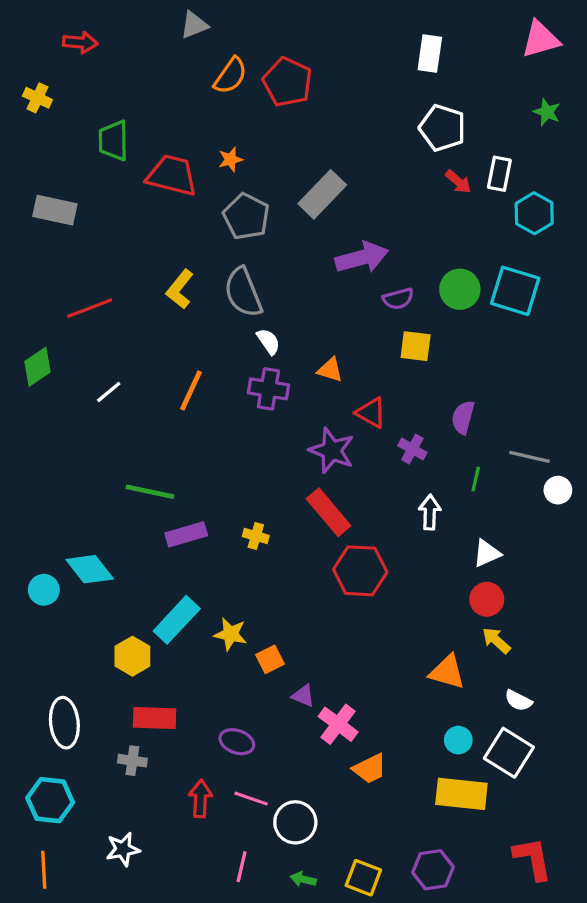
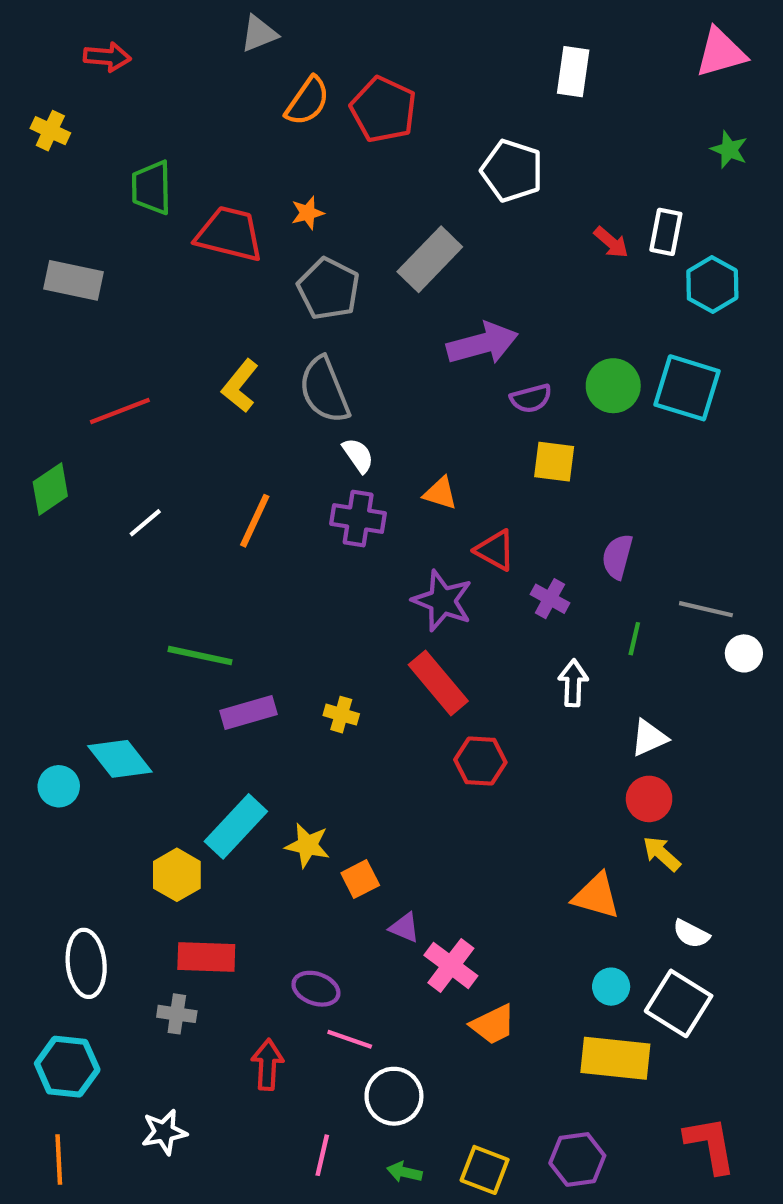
white pentagon: (442, 128) -> (512, 171), moved
red hexagon: (360, 571) -> (480, 761), size x0.7
pink line: (251, 799) -> (350, 1039), moved

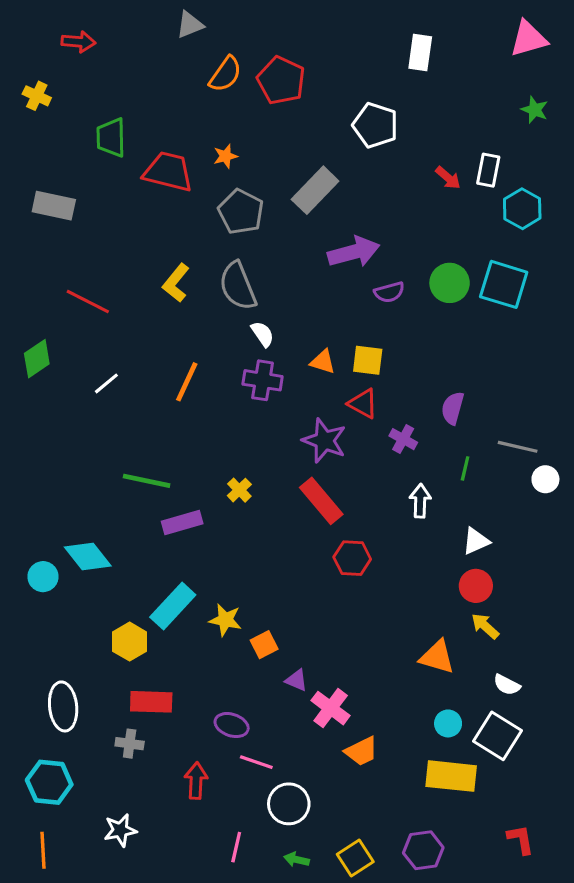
red line: (120, 411) -> (88, 301), turned 48
yellow square: (554, 462) -> (368, 360), moved
yellow cross: (341, 715) -> (239, 490), moved, turned 30
red L-shape: (710, 1145) -> (521, 839), size x0.7
yellow square: (485, 1170) -> (355, 858), turned 36

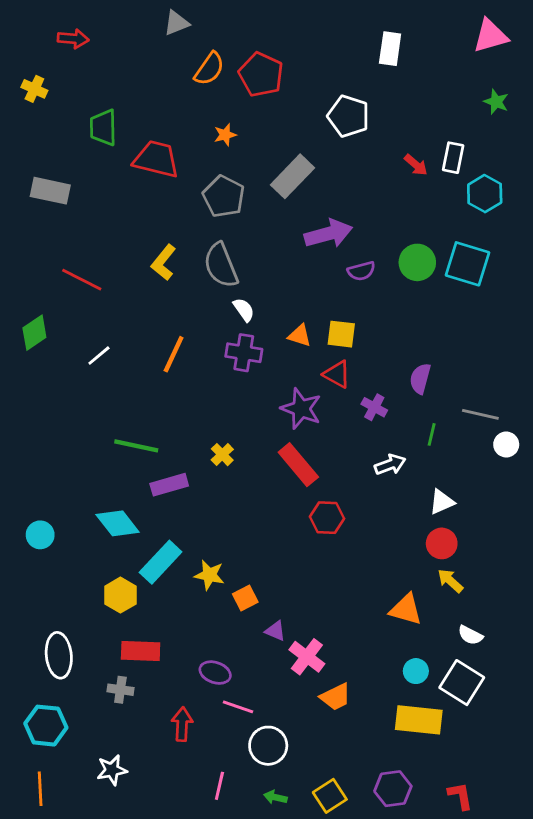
orange star: (225, 156) -> (225, 135), moved
white arrow: (420, 501) -> (390, 465), turned 68
cyan diamond: (88, 557) -> (118, 523), moved
red L-shape: (521, 839) -> (460, 796), moved

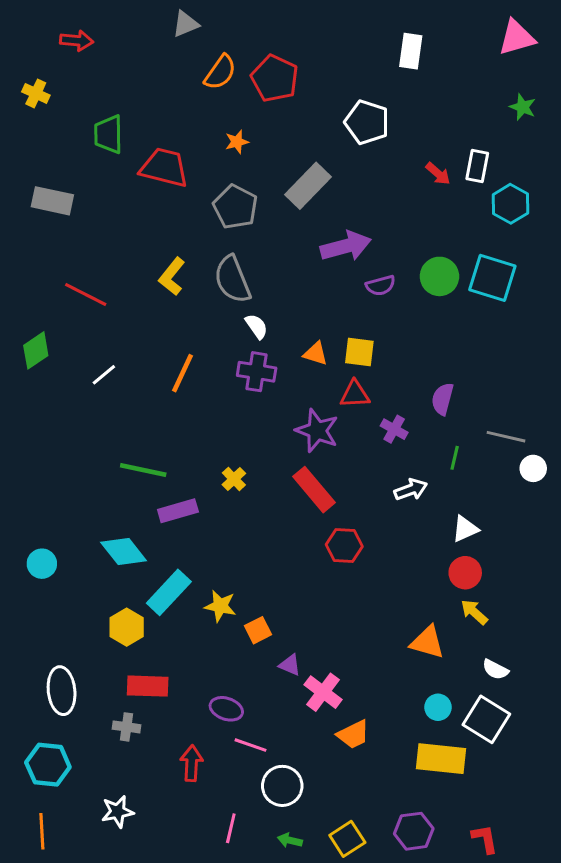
red triangle: (337, 374) -> (355, 394), turned -32

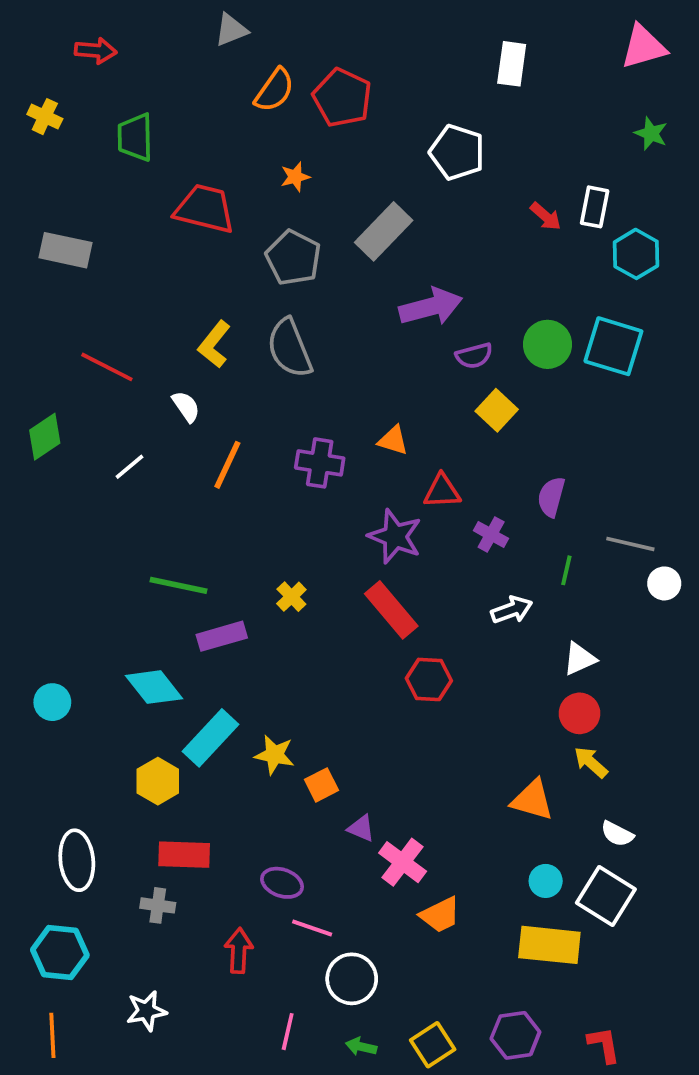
green trapezoid: (108, 134) -> (135, 137), moved
white semicircle: (257, 326) -> (186, 406), moved
yellow square: (359, 352) -> (497, 410), moved, turned 36

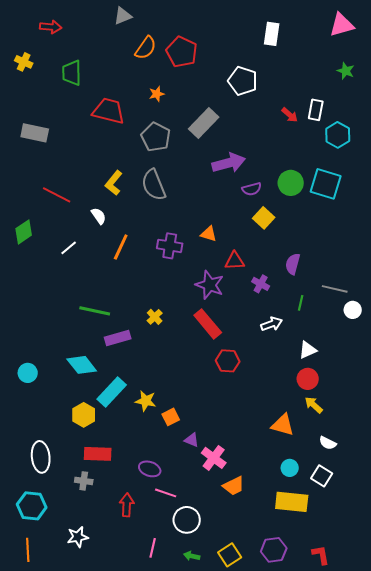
white square: (606, 896) -> (322, 476), size x0.7

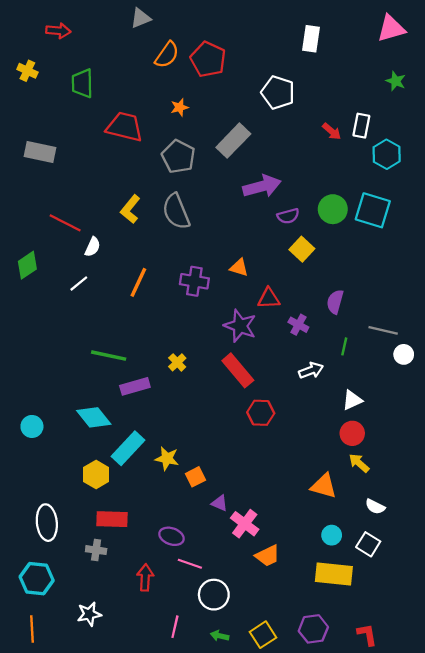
white semicircle: (99, 216) -> (93, 247), moved, turned 60

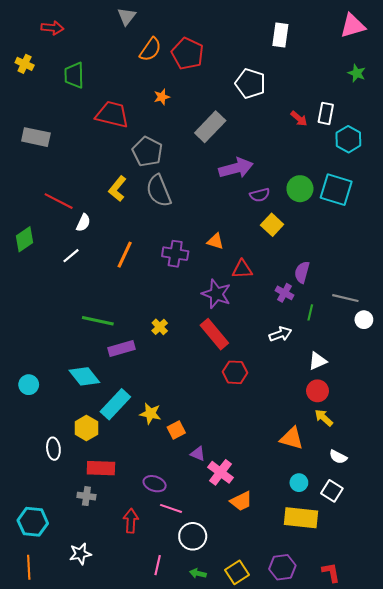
gray triangle: (141, 18) -> (127, 16), turned -30
gray pentagon: (178, 157) -> (147, 152), moved
purple cross: (298, 325) -> (284, 293), moved
white ellipse: (47, 523) -> (53, 449), moved, size x0.7

